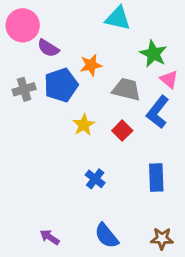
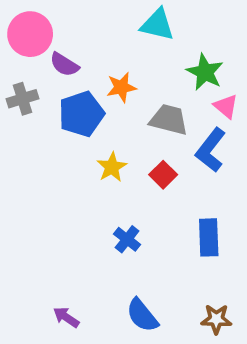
gray cross: (24, 89) -> (23, 99), moved

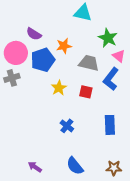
pink circle: (30, 34) -> (16, 53), moved
gray cross: (23, 99) -> (12, 78), moved
red square: (163, 175) -> (86, 92), turned -32

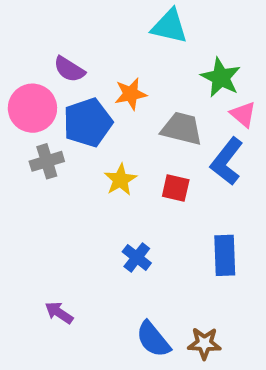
gray cross: (12, 78) -> (47, 161), moved
purple arrow: (35, 167) -> (59, 313), moved
brown star: (114, 168) -> (204, 343), moved

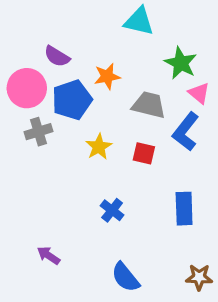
brown star: (204, 343) -> (199, 277), moved

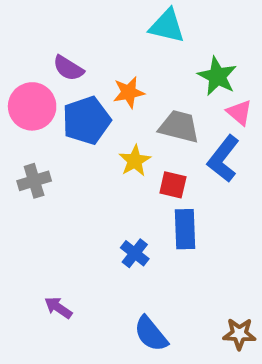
gray cross: (38, 132) -> (34, 181), moved
yellow star: (99, 147) -> (135, 161), moved
blue rectangle: (184, 209) -> (185, 229), moved

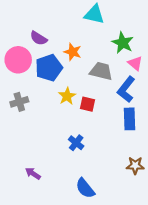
orange star: (129, 92) -> (73, 52), turned 30
yellow star: (135, 161) -> (67, 96), moved
red square: (173, 185) -> (87, 104), moved
blue rectangle: (185, 229) -> (130, 119), moved
brown star: (239, 334) -> (135, 165), moved

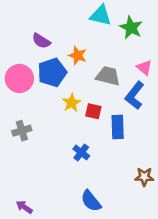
green star: (123, 43) -> (131, 28), moved
pink circle: (18, 60) -> (19, 78), moved
gray cross: (19, 102) -> (22, 131), moved
blue rectangle: (130, 119) -> (118, 127), moved
purple arrow: (33, 173) -> (24, 207), moved

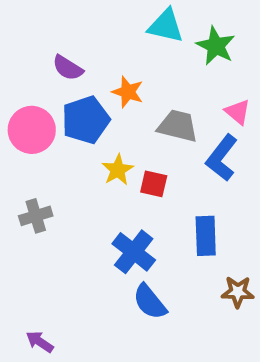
blue rectangle: (118, 127) -> (206, 236), moved
blue cross: (81, 152) -> (134, 252), size x1.5
blue semicircle: (91, 201) -> (150, 302), moved

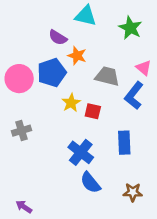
cyan triangle: (166, 26) -> (86, 16), moved
purple semicircle: (68, 68) -> (58, 37), moved
brown star: (238, 292) -> (133, 192), moved

